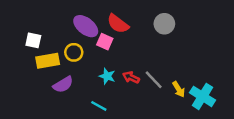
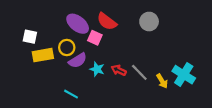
purple semicircle: (63, 85) -> (78, 60), moved
cyan cross: (202, 96) -> (184, 75), moved
cyan line: (99, 106) -> (71, 94), moved

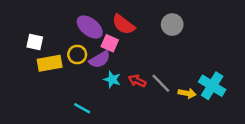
purple semicircle: (78, 60) -> (100, 60), moved
yellow arrow: (162, 81) -> (187, 93), turned -48

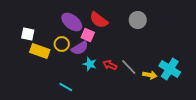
yellow rectangle: (50, 63) -> (40, 51), turned 30

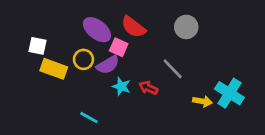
gray line: (129, 67) -> (173, 69), moved

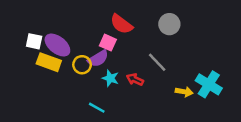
purple ellipse: (97, 30) -> (57, 45), moved
yellow circle: (83, 59) -> (82, 65), moved
cyan line: (89, 118) -> (97, 108), moved

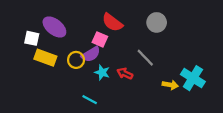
purple ellipse: (57, 45) -> (54, 27), moved

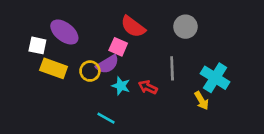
gray line: (145, 58) -> (172, 68), turned 42
cyan cross: (193, 78) -> (215, 78), moved
yellow arrow: (170, 85) -> (202, 101), turned 49

